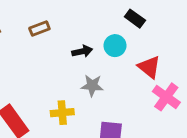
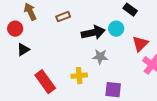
black arrow: (82, 51) -> (93, 33), size x1.6
red triangle: (149, 67) -> (140, 44), turned 36

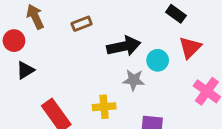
cyan circle: (116, 29) -> (158, 60), moved
red triangle: (140, 44) -> (190, 48), moved

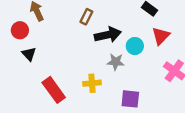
brown rectangle: (82, 24) -> (86, 17), moved, turned -42
black triangle: (25, 70) -> (29, 54), turned -42

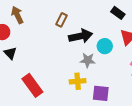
yellow cross: (92, 83) -> (78, 81), moved

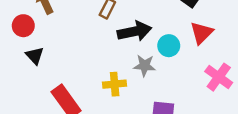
yellow cross: (78, 81) -> (115, 84), moved

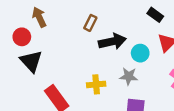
black triangle: (35, 56) -> (31, 61), size x1.5
gray star: (145, 66) -> (129, 76), moved

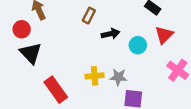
black arrow: (112, 42) -> (110, 34), size x0.7
gray star: (129, 76) -> (118, 77), moved

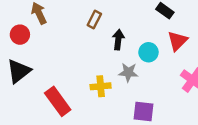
black arrow: (110, 34) -> (118, 40), turned -72
black triangle: (31, 53) -> (19, 71), moved, turned 35
gray star: (118, 77) -> (128, 72), moved

